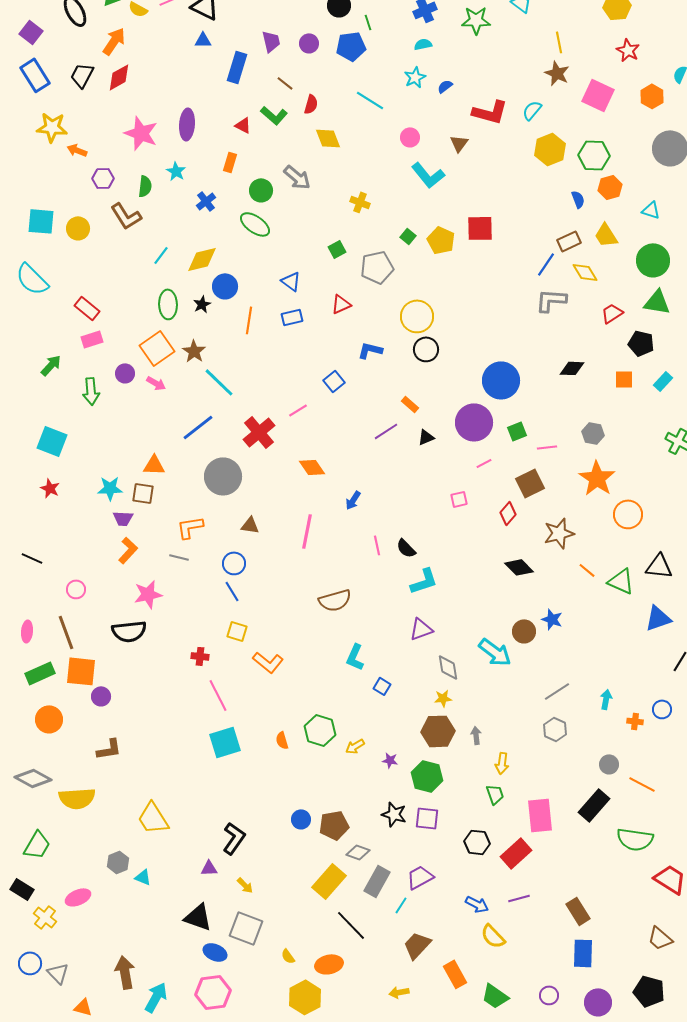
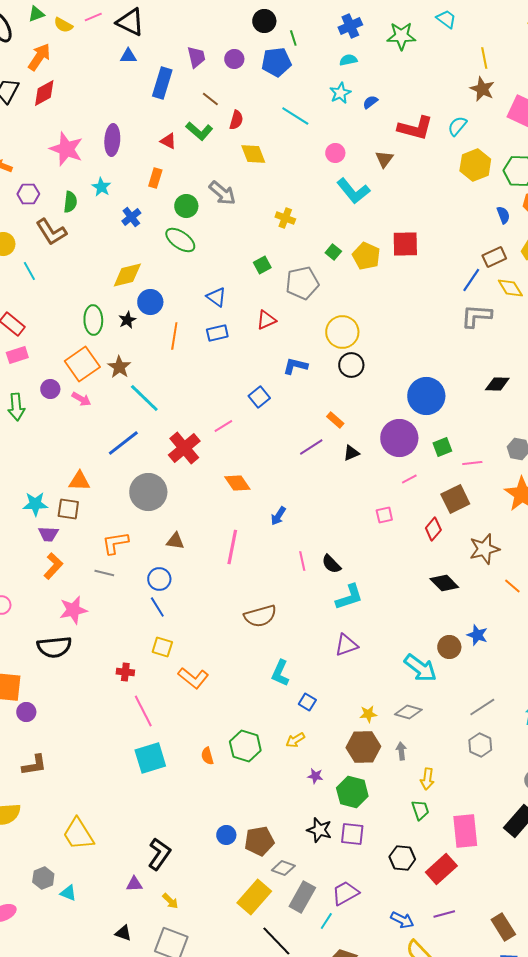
cyan line: (161, 255) -> (29, 271), moved, turned -66
gray diamond: (448, 667) -> (408, 712), moved, turned -64
yellow arrow: (355, 746) -> (295, 740), moved
black triangle: (198, 917) -> (123, 933), size x0.6

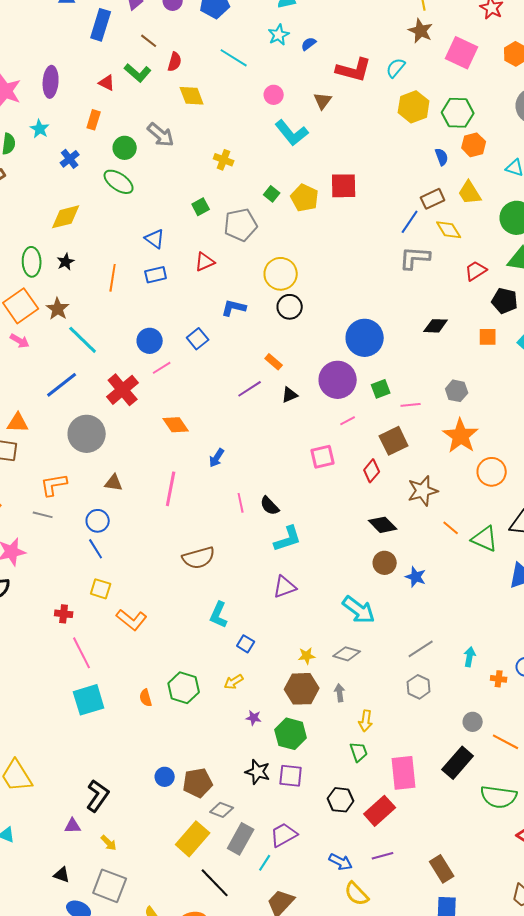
blue circle: (150, 302) -> (150, 341), moved
pink square: (384, 515) -> (323, 457), size x1.4
brown circle: (449, 647) -> (385, 563), moved

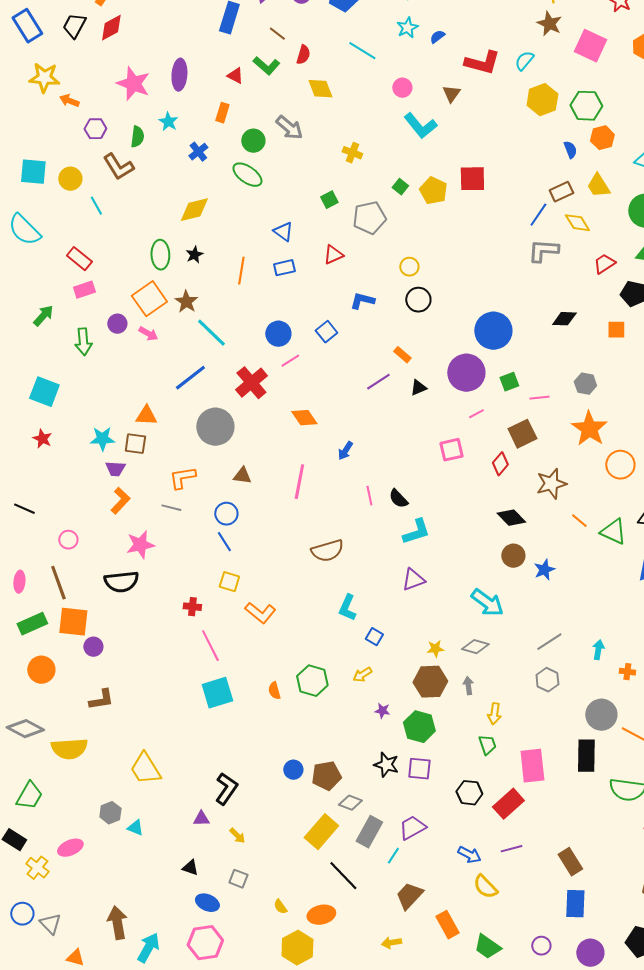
yellow circle: (281, 274) -> (409, 267), size x0.6
blue star: (416, 577) -> (544, 570), turned 30
gray circle: (473, 722) -> (601, 715), size x1.6
black rectangle: (458, 763) -> (586, 756), turned -40
gray square: (110, 886) -> (238, 879), size x0.6

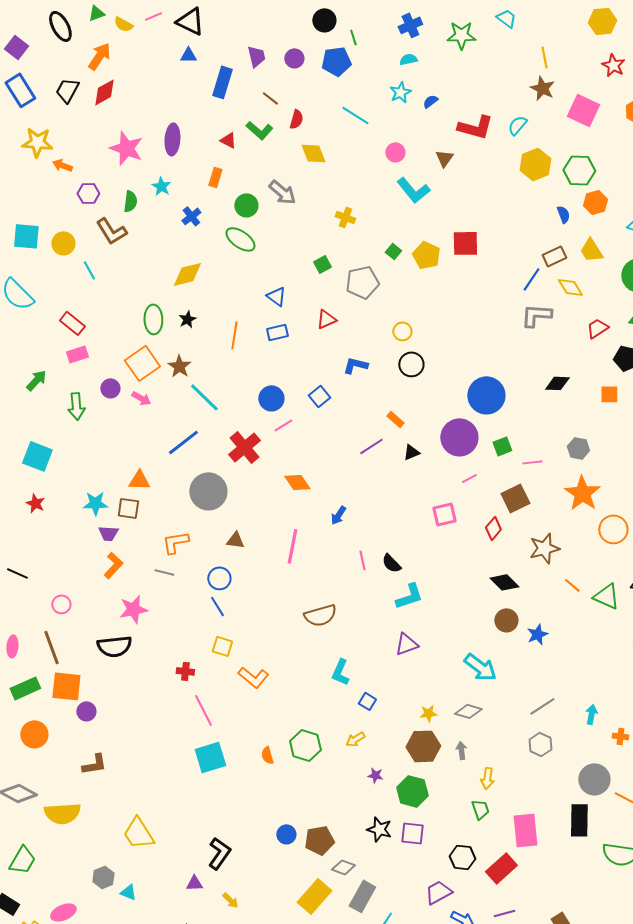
purple trapezoid: (412, 828) -> (438, 892), moved

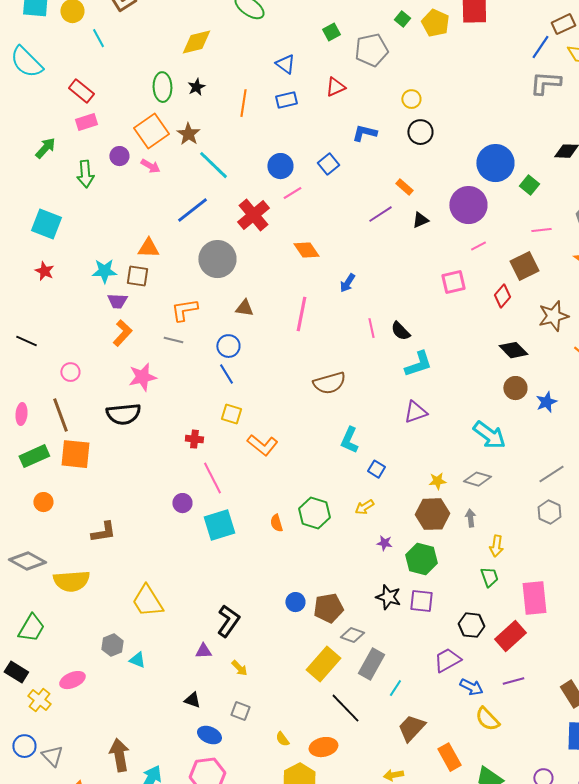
green square: (502, 446) -> (529, 185), moved, turned -30
purple circle: (86, 711) -> (182, 503), moved
orange circle: (34, 734) -> (43, 502), size x0.7

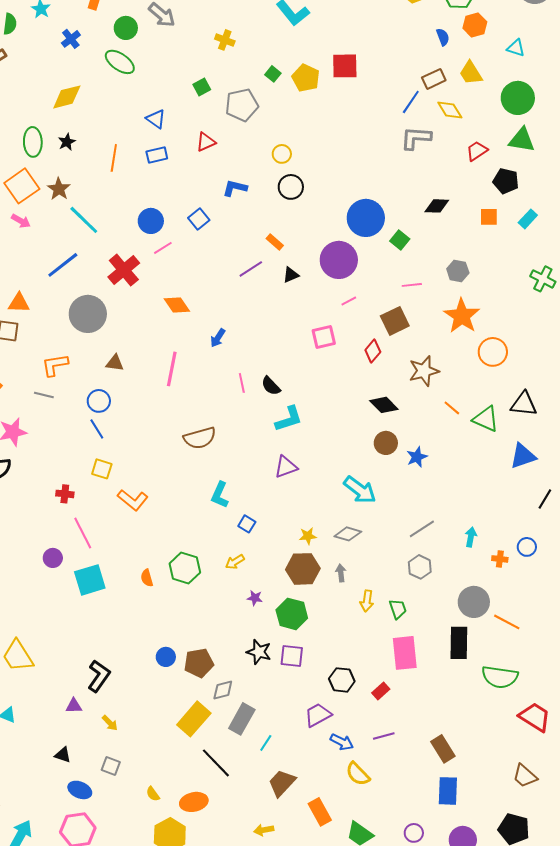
green trapezoid: (489, 577) -> (398, 609), moved
gray diamond: (352, 635) -> (223, 690), turned -35
red rectangle: (510, 636) -> (381, 691), size x0.6

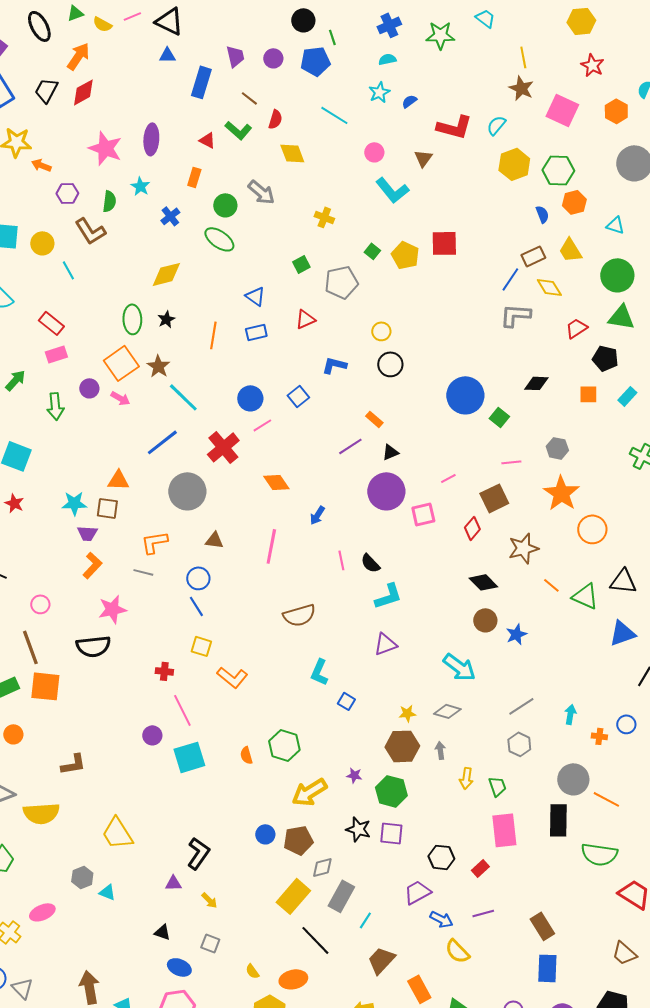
purple circle: (339, 260) -> (386, 491), moved
yellow arrow: (235, 562) -> (309, 792), moved, size x1.8

